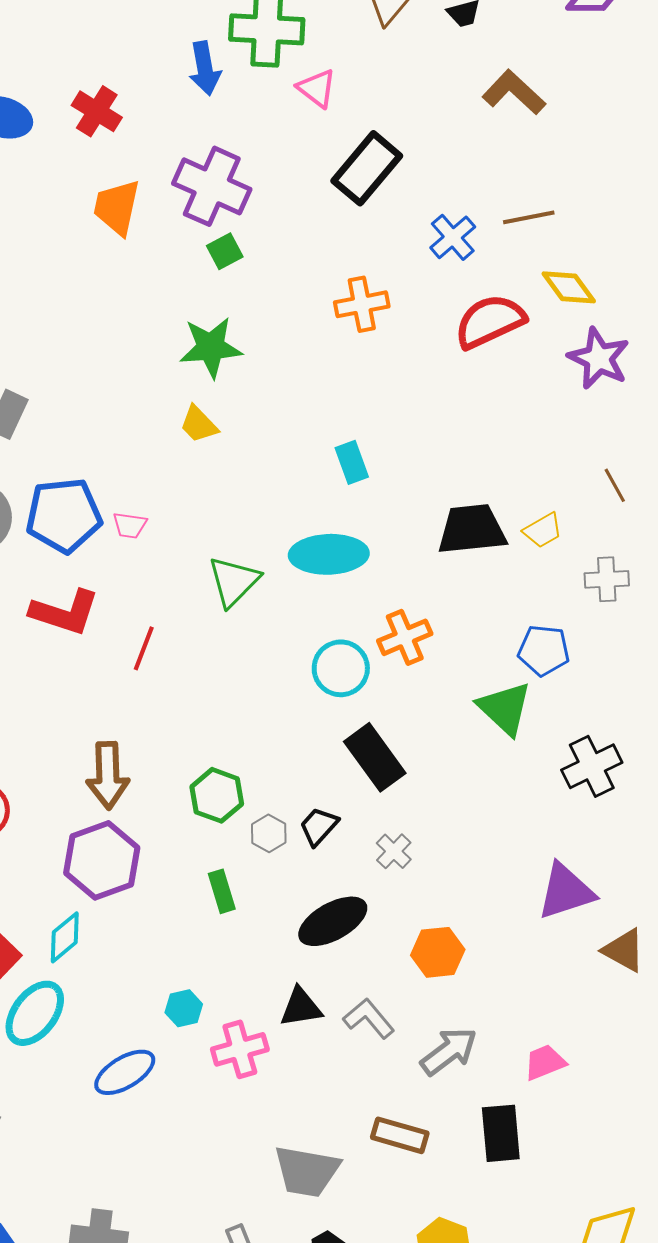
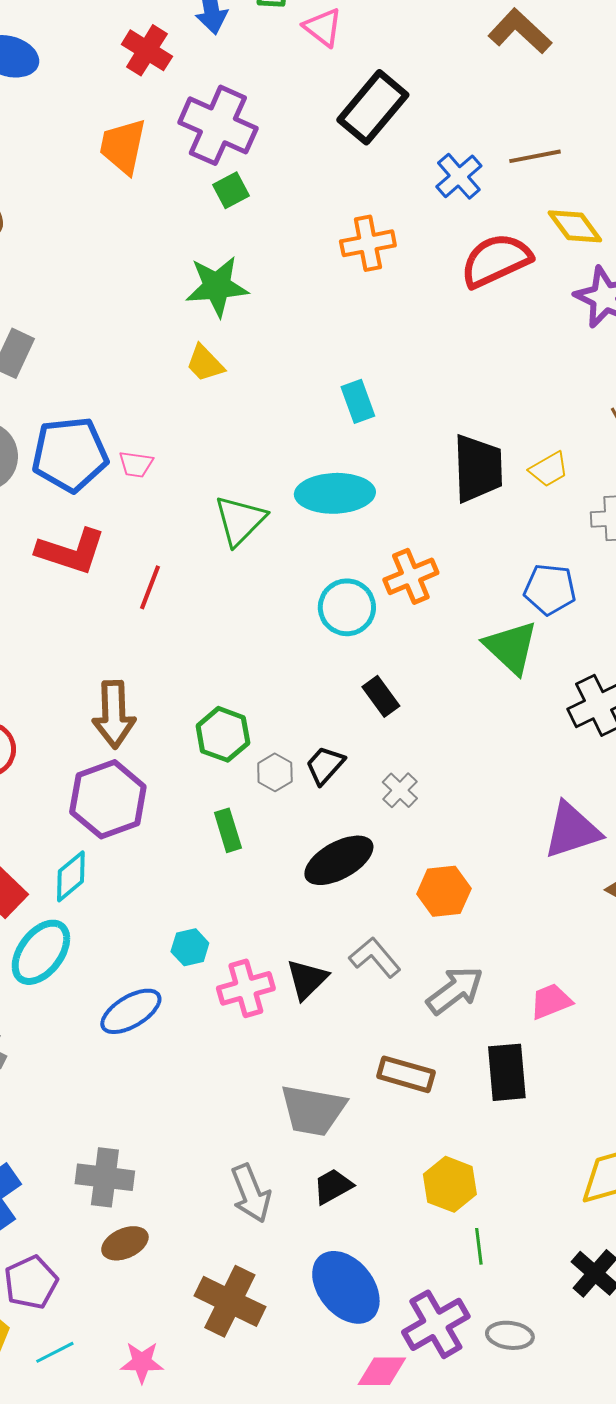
red cross: (97, 111) -> (147, 50), moved
black trapezoid: (472, 529) -> (478, 468), turned 94
black rectangle: (375, 757) -> (381, 696), size x0.6
black triangle: (301, 1007) -> (307, 979), moved, turned -36

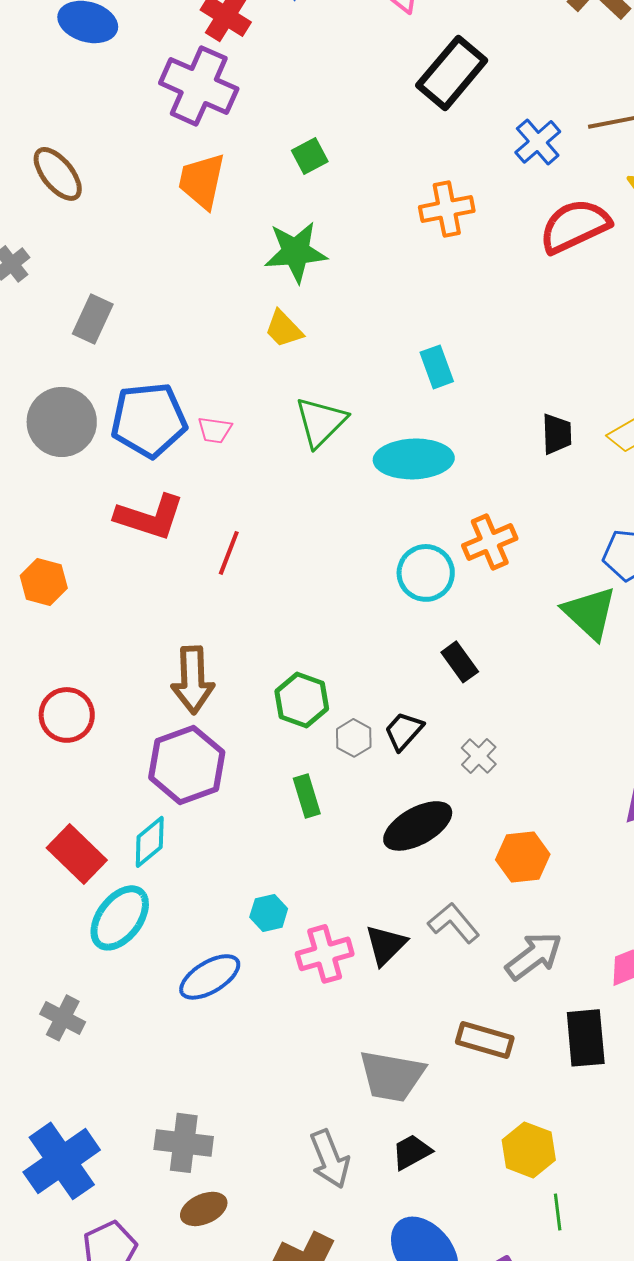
purple cross: (218, 125) -> (199, 86), moved
orange trapezoid: (123, 146) -> (202, 181), moved
black trapezoid: (478, 468) -> (557, 434), size x0.6
green triangle: (240, 520) -> (321, 422), moved

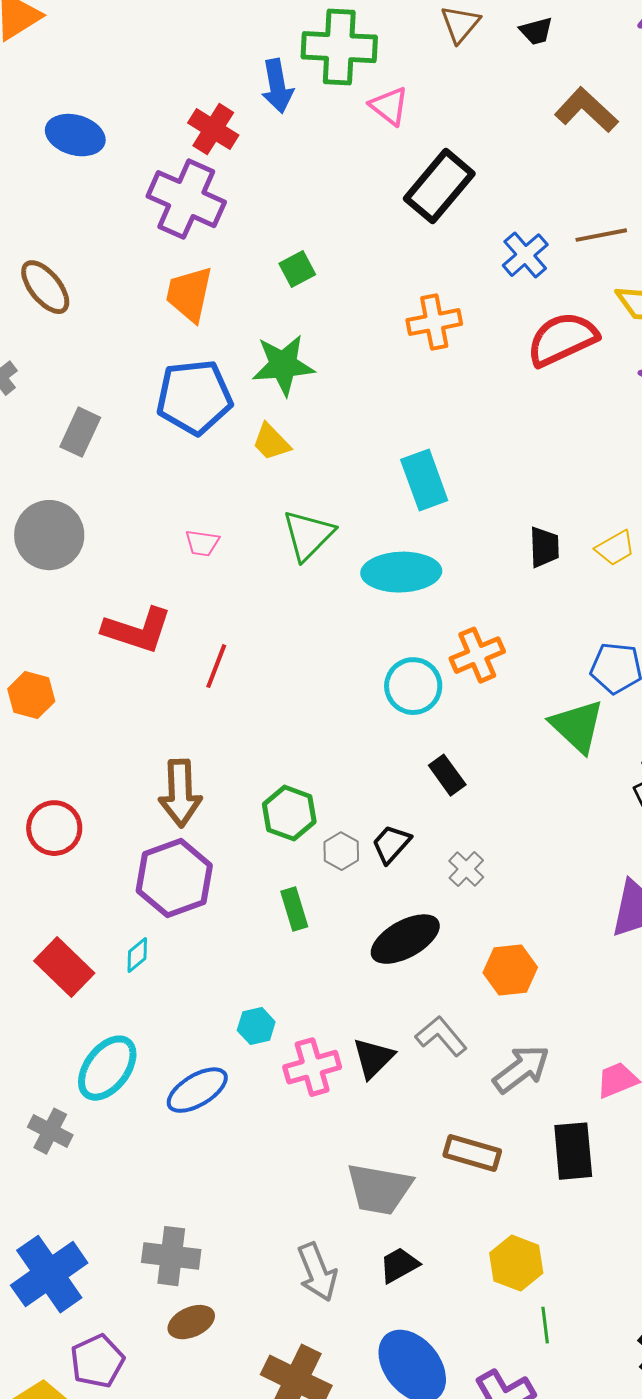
cyan rectangle: (437, 367) -> (424, 480), size x1.4
blue pentagon: (149, 420) -> (194, 397), moved
cyan diamond: (150, 842) -> (137, 955), size x0.7
cyan ellipse: (120, 918) -> (107, 1068), moved

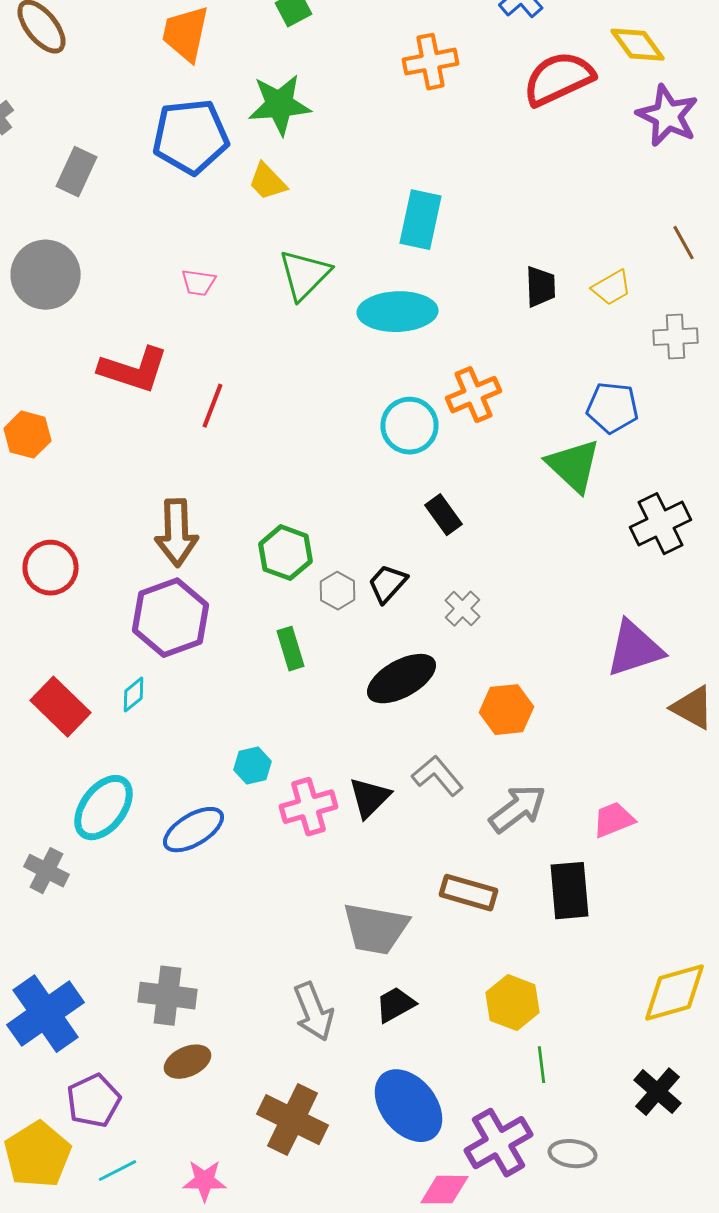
cyan rectangle: (424, 480) -> (420, 220), turned 32

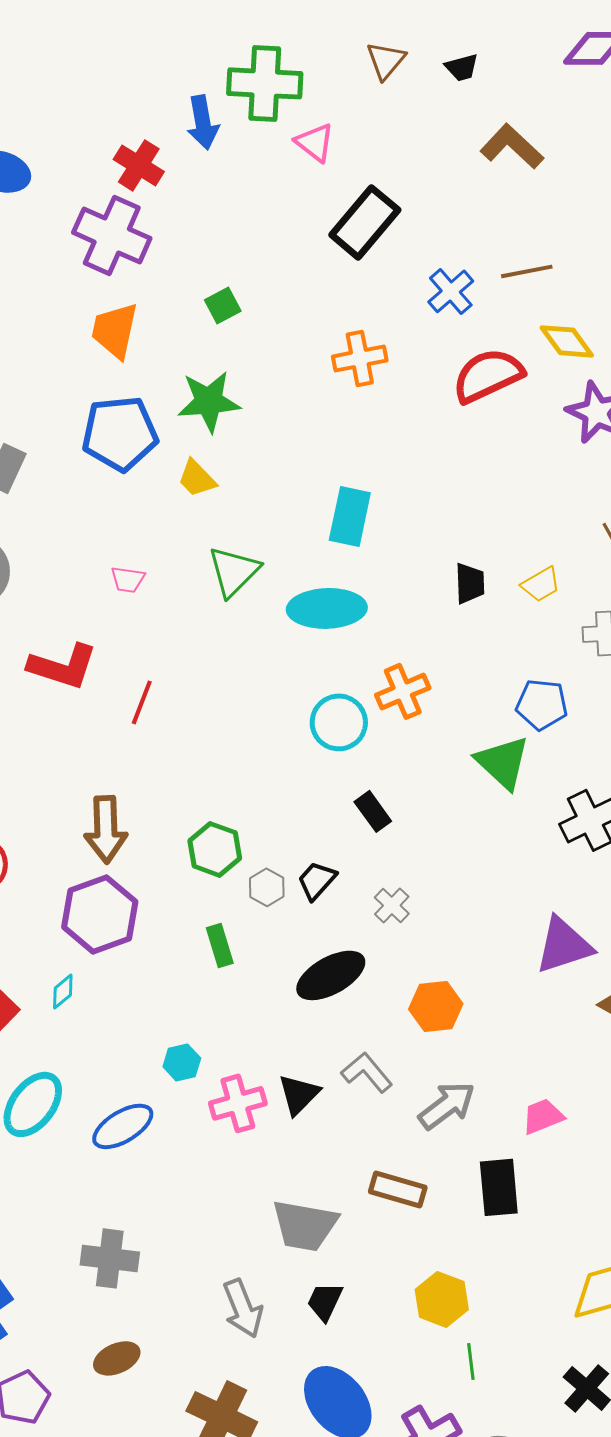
gray cross: (168, 996) -> (110, 1258), moved
black trapezoid: (396, 1005) -> (325, 1301), turned -36

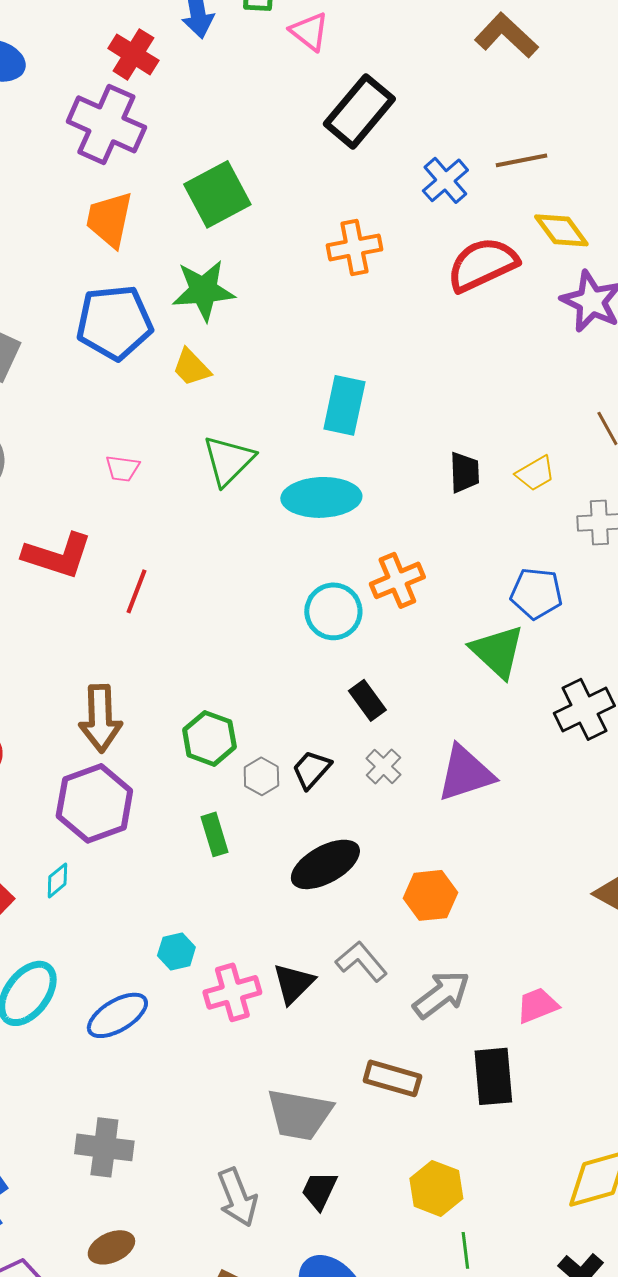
green square: (223, 305) -> (217, 194), size x1.8
gray cross: (392, 905) -> (383, 766), moved
purple triangle: (564, 945) -> (465, 773), moved

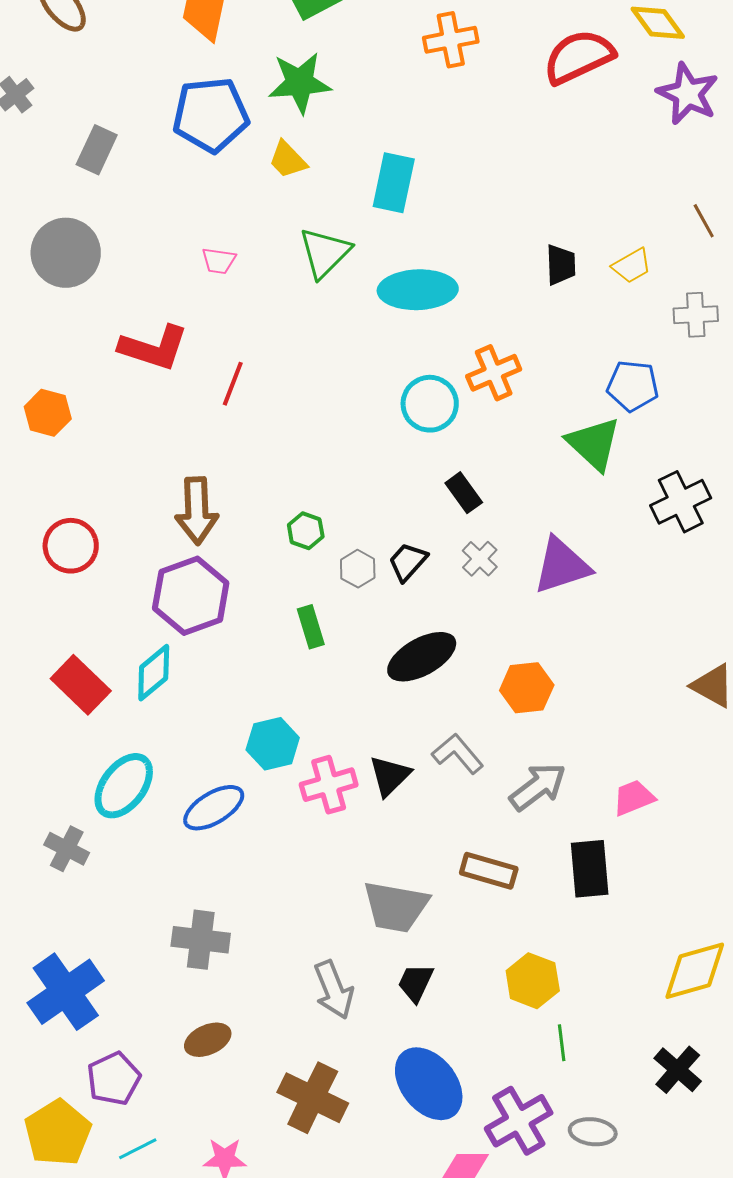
cyan rectangle: (344, 405) -> (394, 183), moved
green hexagon: (209, 738) -> (306, 531), size x0.7
cyan diamond: (57, 880) -> (154, 673), size x1.6
cyan hexagon: (176, 951) -> (273, 744), size x1.4

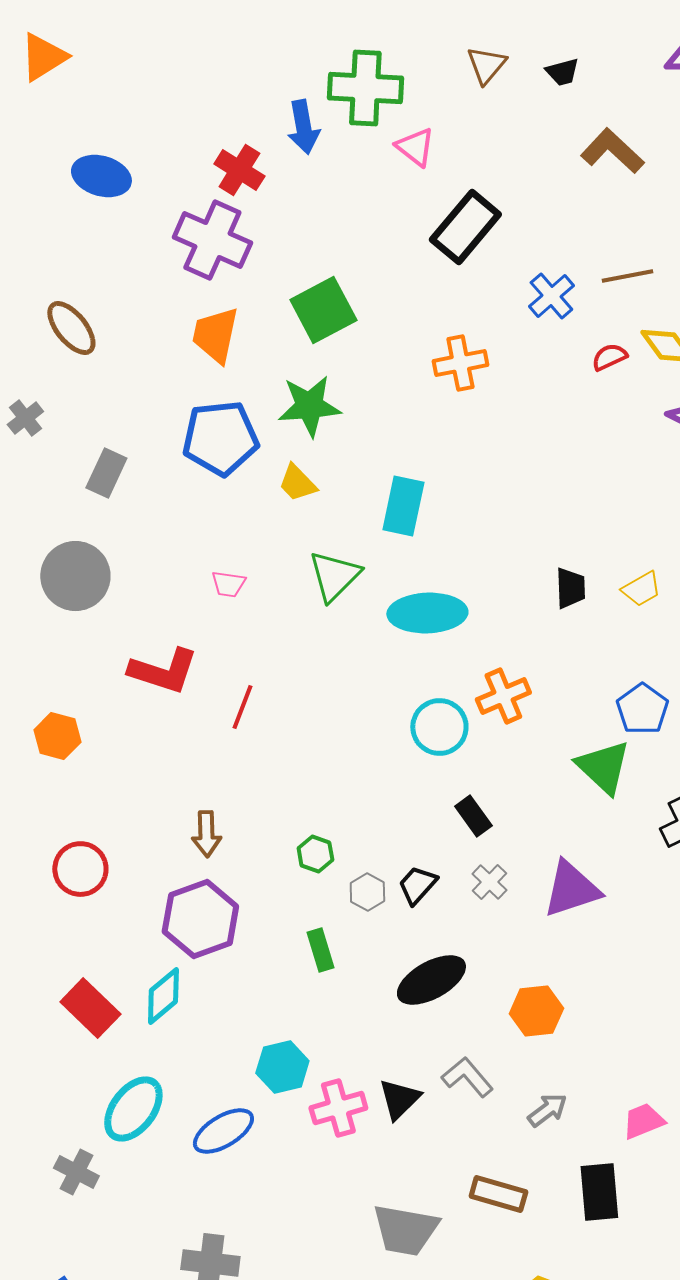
red semicircle: (579, 57) -> (609, 357), moved, size x0.5
blue pentagon: (633, 386) -> (642, 709), turned 30
brown arrow: (197, 511) -> (206, 834), size x0.7
gray arrow: (538, 787) -> (547, 1110), size x0.7

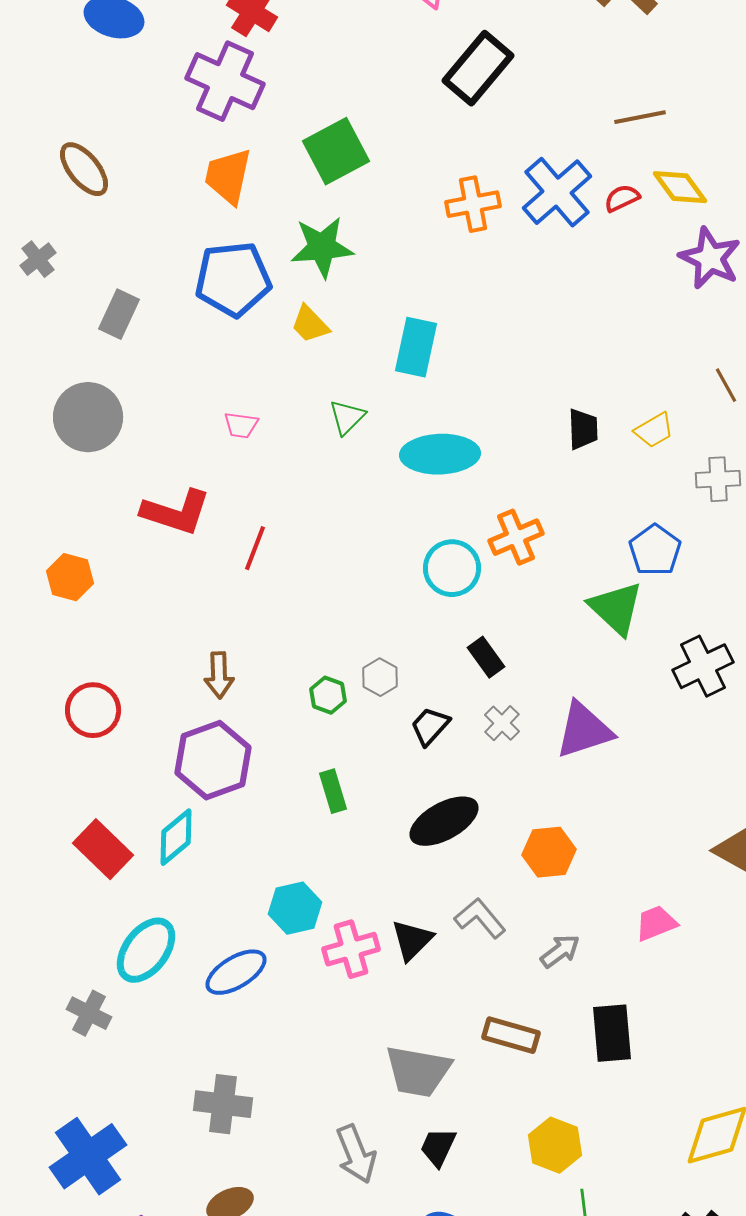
blue cross: (551, 296) -> (557, 192), moved, size x1.5
green triangle: (334, 576) -> (347, 417), size x0.7
gray hexagon: (367, 892) -> (380, 677), moved
pink trapezoid: (643, 1121) -> (656, 923), moved

